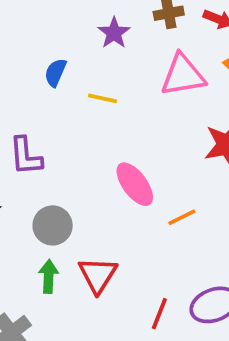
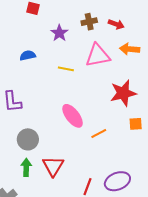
blue semicircle: (55, 73) -> (28, 55), turned 56
yellow line: (103, 98) -> (66, 69), moved

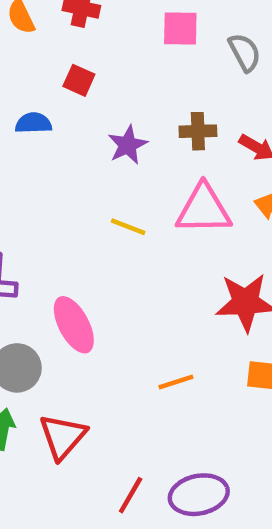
blue semicircle: (28, 55) -> (33, 123), moved
pink ellipse: (73, 116) -> (74, 325), moved

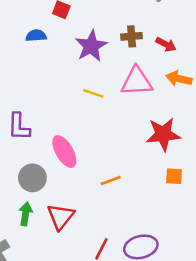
purple star: (128, 145) -> (91, 46), size x1.4
orange line: (176, 382) -> (111, 181), moved

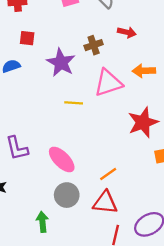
red arrow: (166, 44) -> (127, 32), moved
gray circle: (32, 178) -> (67, 195), moved
red triangle: (61, 217) -> (105, 202), moved, turned -48

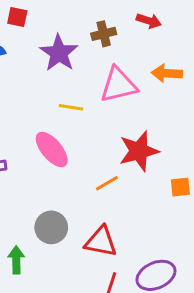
red star: (143, 122) -> (139, 151), moved
pink ellipse: (62, 159) -> (52, 150), moved
orange line: (108, 174) -> (107, 183), moved

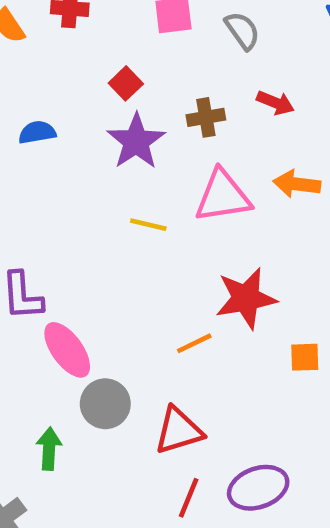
red square: (17, 17) -> (126, 83), moved, turned 30
pink ellipse: (52, 150) -> (67, 350), moved
red triangle: (101, 242) -> (179, 431), turned -32

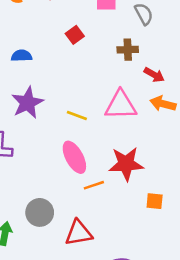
red arrow: (275, 103) -> (154, 75), moved
brown cross: (206, 117) -> (128, 50), moved
purple star: (136, 141) -> (27, 103), moved
pink ellipse: (67, 350) -> (74, 157), moved

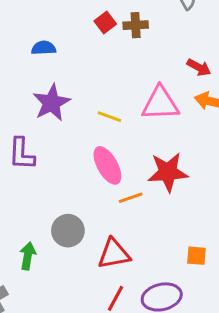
brown cross: (128, 50) -> (136, 25), moved
orange square: (155, 201) -> (196, 256), moved

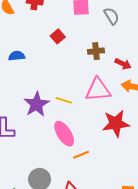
brown cross: (136, 25) -> (96, 51), moved
purple star: (52, 103) -> (36, 104), moved
red star: (168, 172) -> (116, 123), moved

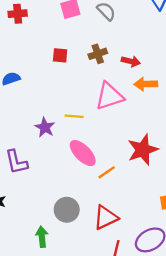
red square: (58, 36) -> (60, 55), moved, turned -32
purple star: (36, 104) -> (45, 127), size x0.7
red star: (116, 123) -> (143, 150), moved

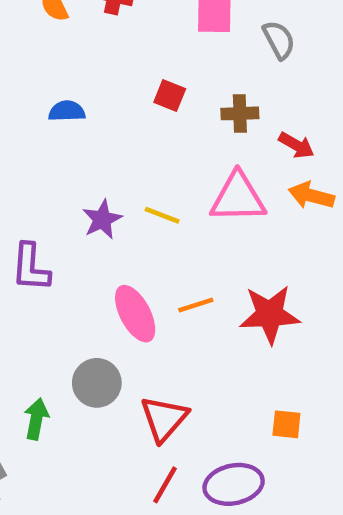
pink ellipse: (83, 153) -> (135, 314), moved
orange line: (107, 172) -> (196, 305), moved
red triangle: (106, 217) -> (164, 419), turned -40

